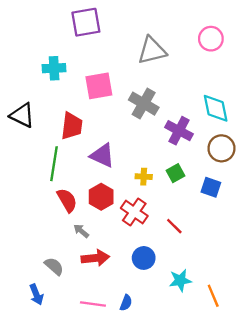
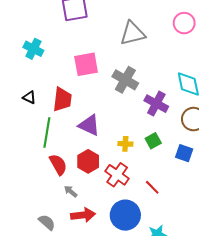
cyan cross: (54, 68) -> (33, 49), moved, turned 30
black triangle: (22, 115) -> (29, 97), moved, size x0.6
blue circle: (144, 258) -> (125, 215), size x1.5

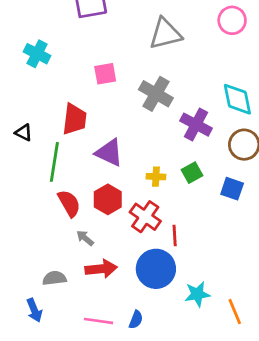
pink square: (86, 64) -> (105, 74), size x0.7
black triangle: (29, 97) -> (24, 133), moved
red line: (152, 187) -> (175, 235), moved, turned 42
gray semicircle: (47, 222) -> (54, 278), turned -48

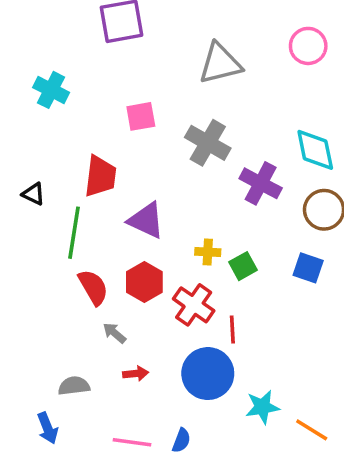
green square: (192, 173) -> (243, 266), moved
red arrow: (101, 269) -> (136, 374), size x0.6
orange line: (235, 312) -> (312, 430), turned -35

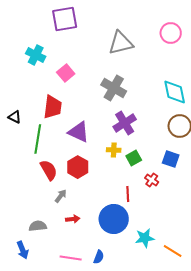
cyan cross: (51, 90) -> (36, 55), moved
pink square: (141, 116) -> (66, 73), moved, turned -30
purple cross: (261, 183) -> (125, 123), moved, turned 30
red cross: (194, 305) -> (152, 180), moved, size x0.6
gray arrow: (114, 333) -> (61, 196), turned 88

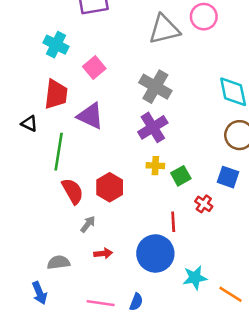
pink circle: (171, 33) -> (204, 17), moved
red trapezoid: (53, 107) -> (56, 94), moved
purple cross: (125, 123) -> (153, 127), moved
purple triangle: (79, 132) -> (90, 116), moved

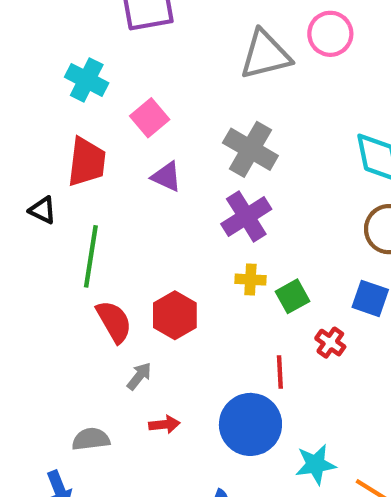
purple triangle: (90, 116) -> (166, 177), moved, size x0.7

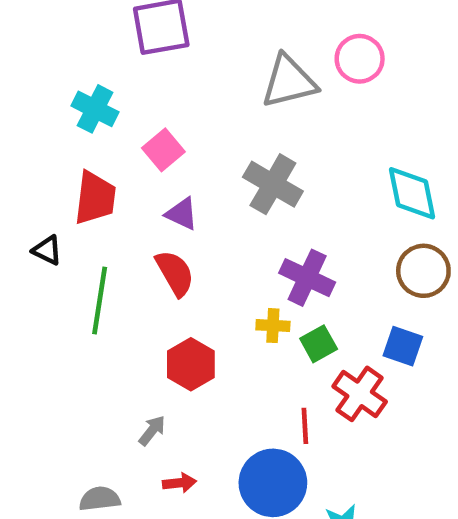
purple cross: (246, 217) -> (307, 278), moved, turned -33
red semicircle: (114, 322) -> (175, 273), moved
red cross: (330, 343) -> (360, 394), size x1.6

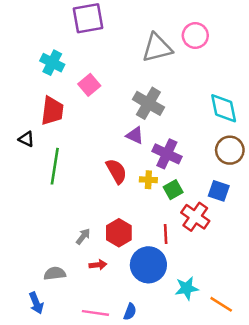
purple triangle: (182, 214) -> (135, 135), moved
red semicircle: (175, 273) -> (116, 171), moved
red hexagon: (191, 364) -> (119, 233), moved

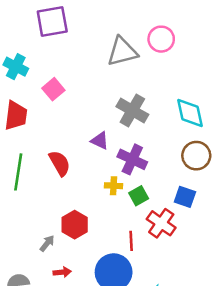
gray cross: (148, 103) -> (132, 110), moved
red semicircle: (116, 171) -> (60, 163), moved
red hexagon: (119, 233) -> (75, 225), moved

